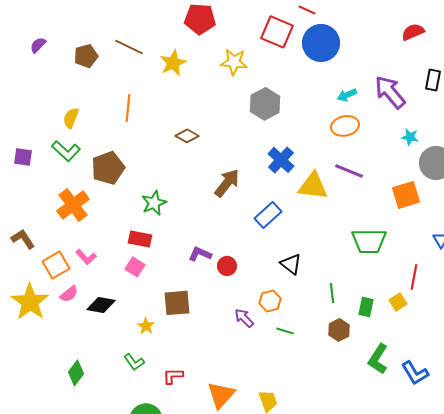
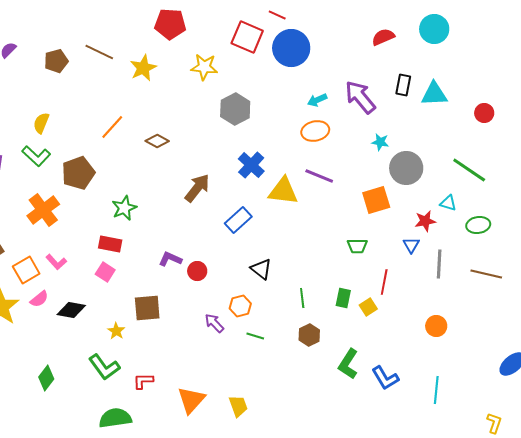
orange line: (128, 108) -> (112, 127), moved, turned 36
green trapezoid: (369, 241) -> (357, 246), moved, size x0.6
green rectangle: (366, 307) -> (343, 298), moved
green L-shape: (134, 362) -> (104, 367), size x1.5

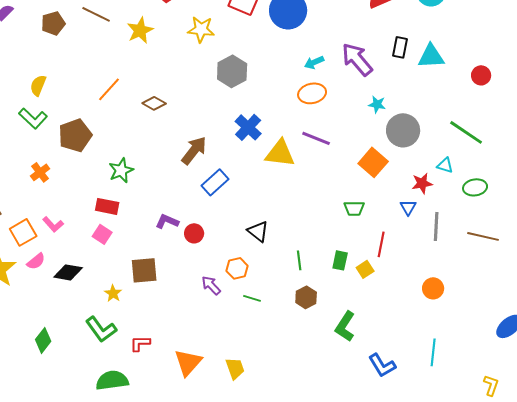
orange square: (376, 200) -> (373, 162), turned -32
orange cross: (43, 210) -> (40, 172), size x0.6
blue rectangle: (238, 220) -> (215, 182), moved
blue L-shape: (385, 378) -> (382, 365), moved

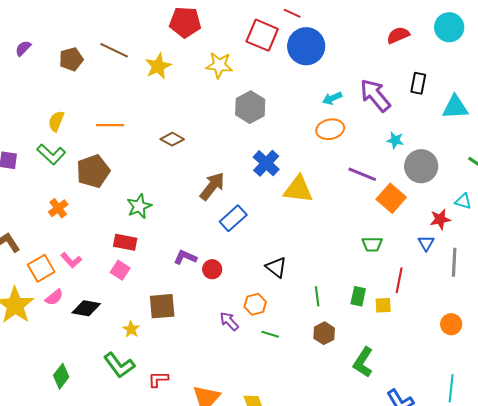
cyan triangle: (431, 56) -> (455, 107), moved
orange line: (109, 89) -> (110, 125), moved, turned 48
purple line: (316, 138) -> (362, 174), moved
yellow square: (365, 269) -> (383, 305), turned 30

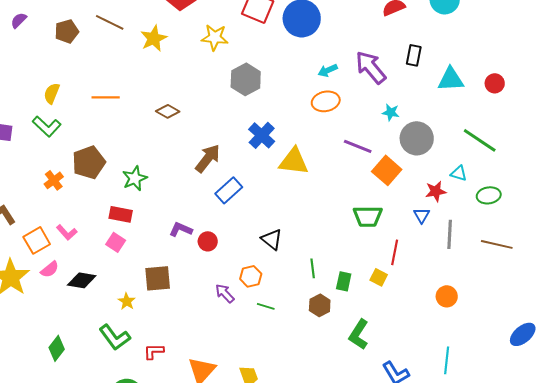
brown pentagon: (93, 171) -> (89, 162), moved
green trapezoid: (372, 244) -> (368, 216), size x1.4
green rectangle: (358, 296) -> (344, 281), moved
yellow square: (383, 305) -> (379, 277), turned 30

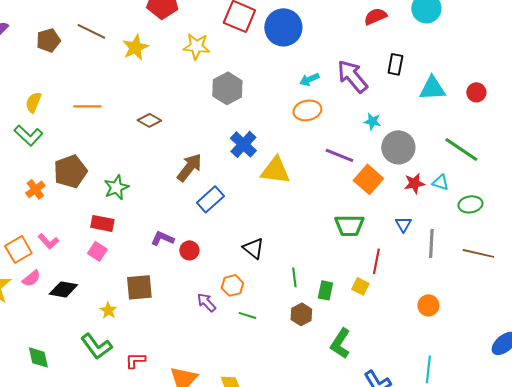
red star: (436, 191) -> (414, 183), moved
green diamond: (57, 348) -> (38, 357), turned -50

